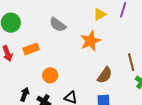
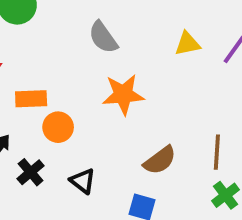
orange star: (90, 41) -> (123, 94), moved
orange rectangle: (31, 49) -> (31, 99), moved

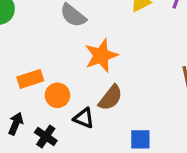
brown semicircle: (160, 160) -> (110, 98), moved
black triangle: (83, 181) -> (84, 118), moved

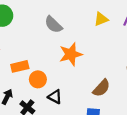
brown semicircle: (110, 98) -> (101, 88), moved

